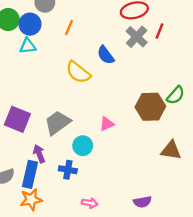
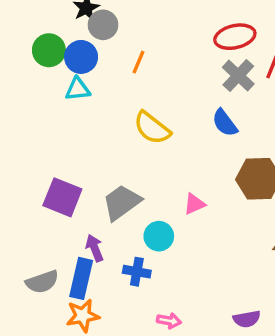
blue semicircle: (106, 55) -> (225, 123), moved

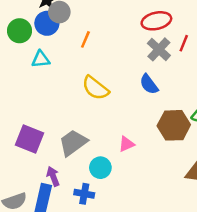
blue circle: (81, 57) -> (47, 23), moved

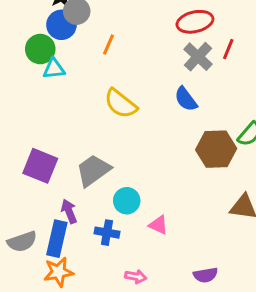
green circle: (19, 31) -> (40, 49), moved
pink triangle: (127, 144) -> (159, 225), moved, turned 49

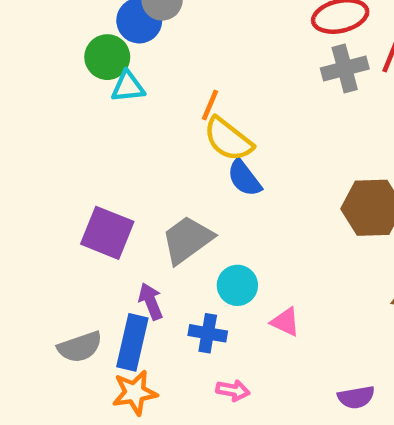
orange line: (108, 45) -> (210, 105), moved
gray cross: (198, 57) -> (345, 68), turned 32
blue semicircle: (186, 99) -> (244, 178), moved
pink arrow: (136, 277) -> (233, 390), moved

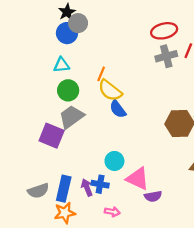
green circle: (107, 57) -> (68, 90), moved
gray trapezoid: (187, 240) -> (71, 117), moved
purple arrow: (151, 301) -> (87, 187), moved
pink triangle: (285, 322) -> (138, 179), size x1.6
purple semicircle: (356, 397) -> (153, 196), moved

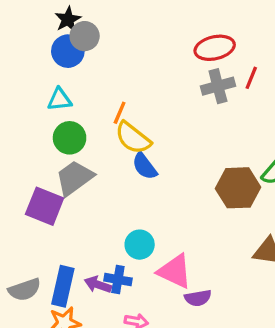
purple arrow: (87, 187) -> (98, 285), turned -49

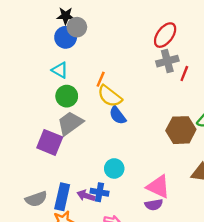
black star: (68, 19) -> (66, 16), turned 30
red ellipse: (215, 48) -> (165, 35), turned -40
red line: (251, 78) -> (184, 74), moved
cyan triangle: (60, 99) -> (60, 70), turned 36
pink triangle: (175, 271) -> (158, 187), moved

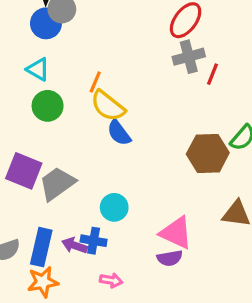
gray trapezoid: (70, 123) -> (57, 184), moved

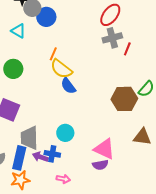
blue circle: (46, 23) -> (46, 17), moved
cyan triangle: (38, 69) -> (18, 31), moved
green circle: (48, 106) -> (13, 69), moved
gray trapezoid: (57, 184) -> (29, 138), moved, turned -55

